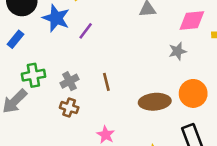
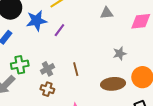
blue star: (56, 18) -> (37, 21), turned -30
gray star: (178, 51) -> (120, 53), moved

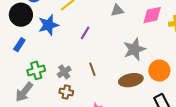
purple line: (59, 30) -> (85, 33), moved
gray star: (120, 53) -> (134, 49), size x1.6

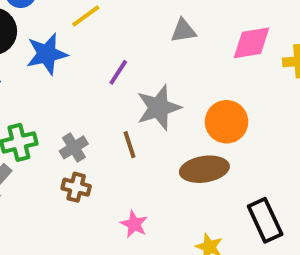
gray star: (134, 49) -> (159, 108), moved
orange circle: (159, 70) -> (227, 122), moved

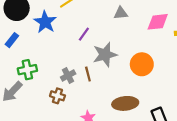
blue star: (47, 54) -> (45, 22), turned -30
gray cross: (74, 147) -> (68, 76), moved
brown ellipse: (204, 169) -> (125, 103), moved

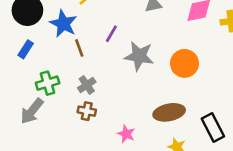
gray star: (105, 55) -> (139, 56), turned 30
brown line: (88, 74) -> (79, 48), moved
gray cross: (68, 76) -> (87, 85), moved

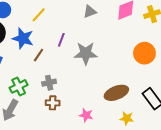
brown line: (79, 48) -> (38, 55), turned 64
orange circle: (184, 63) -> (144, 53), moved
gray cross: (87, 85) -> (49, 83), turned 32

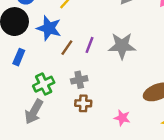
purple line: (61, 40) -> (89, 45), moved

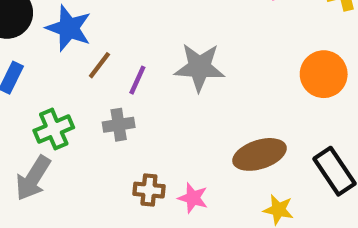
purple line: (89, 45) -> (137, 80), moved
brown cross: (83, 103) -> (149, 190), moved

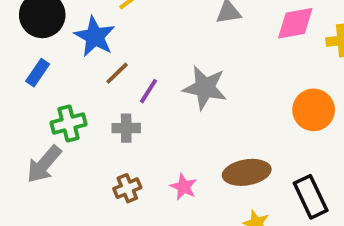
brown cross: (149, 190) -> (127, 188), moved, turned -36
pink star: (193, 198) -> (184, 187), moved

